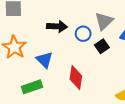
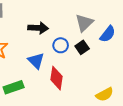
blue circle: (83, 34) -> (61, 45), moved
blue triangle: (45, 60) -> (36, 61), moved

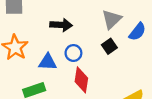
blue circle: (61, 45) -> (73, 53), moved
blue triangle: (36, 61) -> (48, 62), moved, turned -42

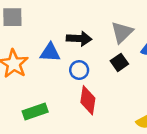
black arrow: (61, 25) -> (79, 39), moved
blue triangle: (48, 62) -> (50, 52), moved

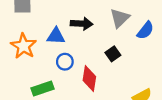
black square: (119, 62) -> (113, 54), moved
blue circle: (79, 70) -> (65, 62), moved

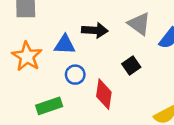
gray triangle: (120, 18) -> (139, 24), turned -40

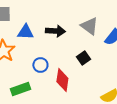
blue triangle: (65, 45) -> (25, 32), moved

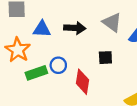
black square: (83, 58) -> (105, 58), turned 32
green rectangle: (20, 89) -> (36, 73), moved

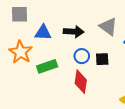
blue circle: (58, 65) -> (82, 56), moved
green rectangle: (36, 73) -> (47, 66), moved

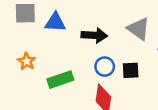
blue triangle: (43, 33) -> (55, 22), moved
orange star: (21, 52) -> (27, 61), size x0.6

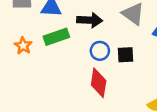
green rectangle: (60, 80) -> (56, 37), moved

